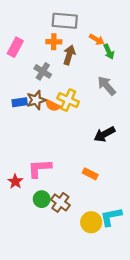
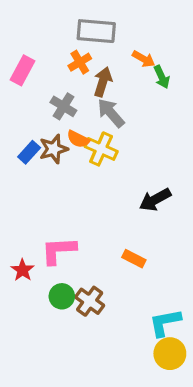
orange cross: (54, 42) -> (80, 62), turned -32
gray arrow: (107, 86) -> (111, 113), moved
blue rectangle: (20, 102) -> (29, 152), turned -40
orange semicircle: (53, 106) -> (78, 139), moved
yellow circle: (91, 222) -> (170, 354), moved

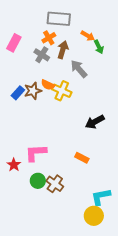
gray cross: (63, 106) -> (42, 55), moved
gray arrow: (111, 113) -> (79, 69), moved
yellow circle: (170, 354) -> (94, 216), moved

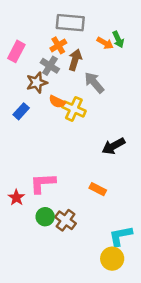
green arrow: (99, 47) -> (118, 39), moved
brown star: (33, 91) -> (37, 83), moved

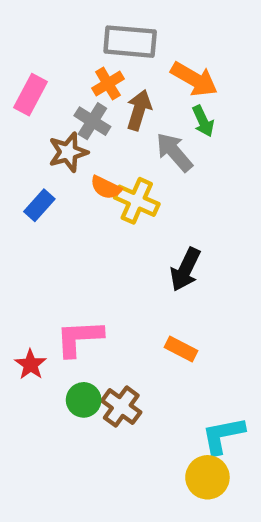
green arrow: (118, 39) -> (203, 121), moved
orange arrow: (105, 43) -> (194, 79), size x1.5
black arrow: (113, 146) -> (185, 269), moved, turned -35

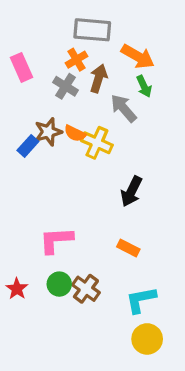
pink rectangle: (31, 95) -> (22, 67), turned -52
brown star: (68, 152) -> (48, 132), moved
red star: (31, 365) -> (17, 289), moved
cyan L-shape: (223, 435) -> (141, 300), moved

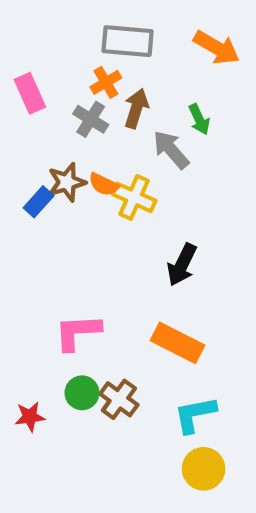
orange arrow: (138, 56) -> (217, 48), moved
orange rectangle: (128, 248) -> (178, 343), size x1.6
red star: (17, 289) -> (30, 417), moved, turned 30

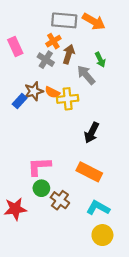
orange arrow: (217, 48) -> (94, 21), moved
yellow cross: (134, 197) -> (68, 99), turned -30
green circle: (82, 393) -> (41, 188), moved
cyan L-shape: (195, 415) -> (98, 208), turned 40
red star: (30, 417) -> (15, 209), size x1.5

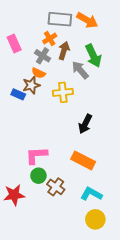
green arrow: (100, 60) -> (93, 56), size x1.6
orange semicircle: (52, 92) -> (38, 73), moved
blue rectangle: (20, 101) -> (18, 94), turned 72

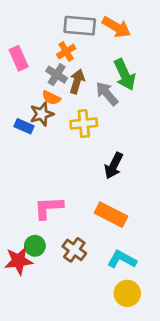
brown arrow: (64, 51) -> (77, 81), moved
green circle: (38, 176) -> (35, 246), moved

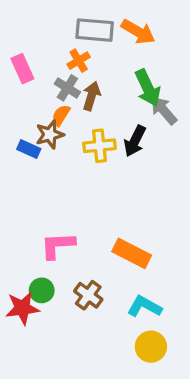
gray arrow: (107, 94) -> (164, 110), moved
orange semicircle: (51, 98) -> (61, 115), turned 96
black arrow: (114, 166) -> (135, 141), moved

